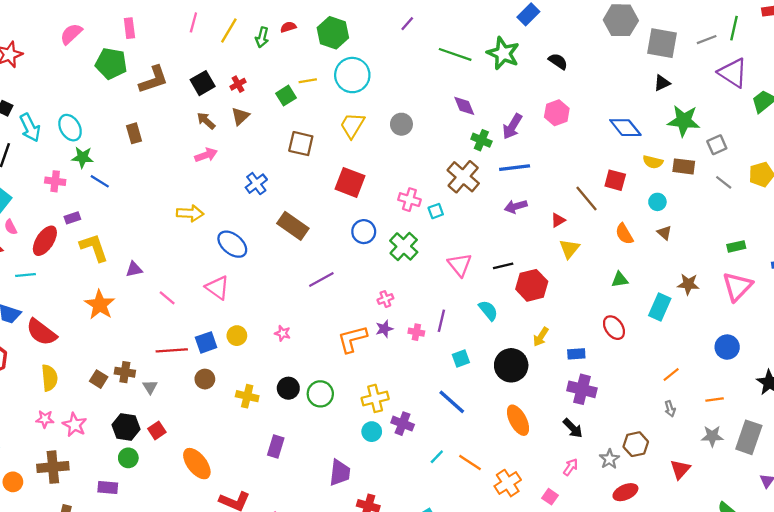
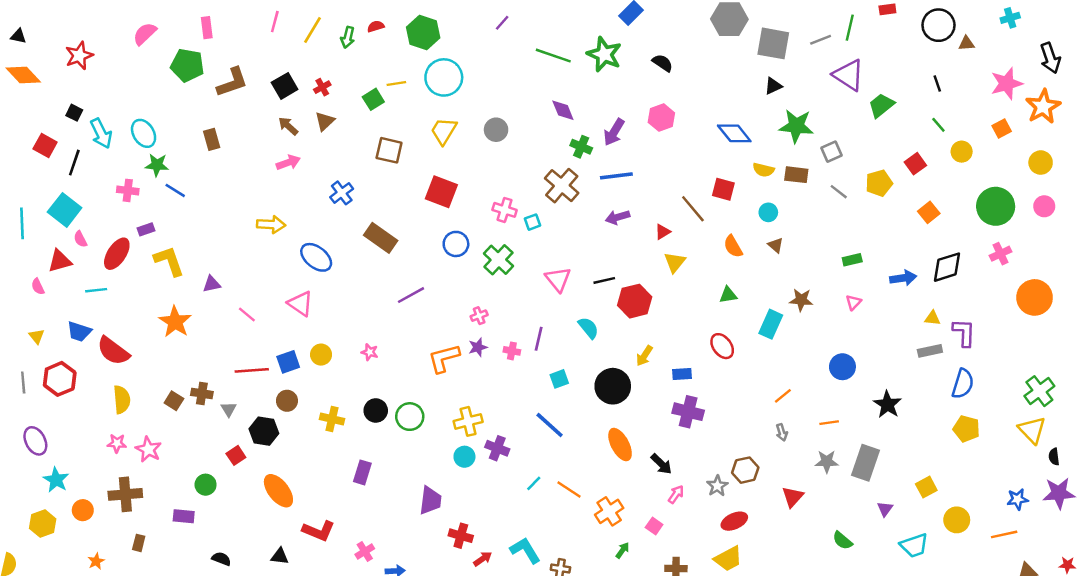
pink triangle: (737, 286) -> (853, 302), size x0.5
black hexagon: (126, 427) -> (264, 431), moved
black arrow: (573, 428) -> (661, 464), moved

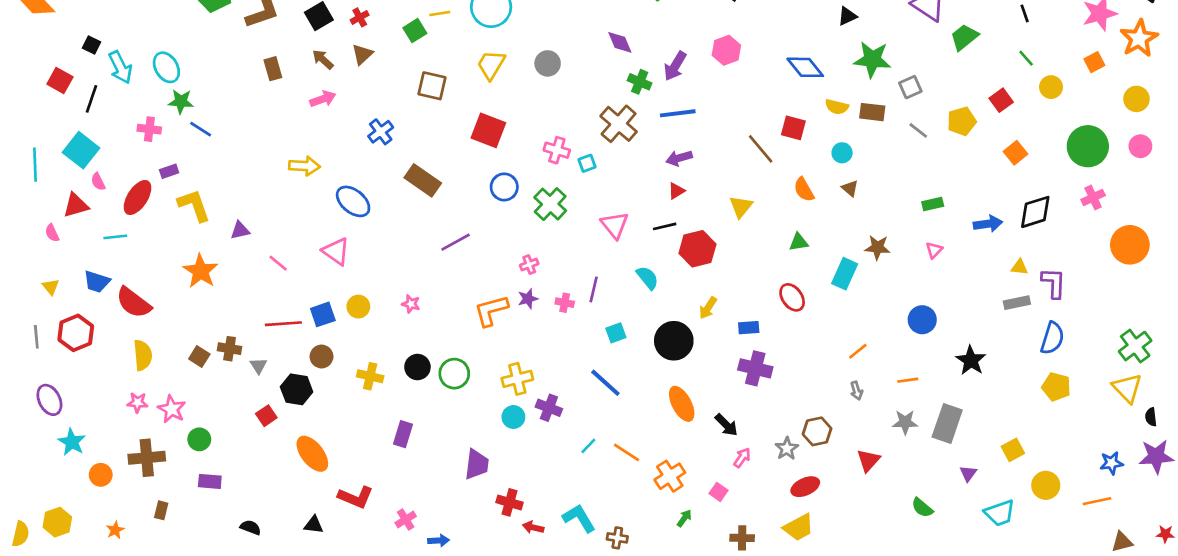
brown rectangle: (212, 139) -> (273, 69), moved
red triangle: (663, 232) -> (676, 191), moved
green circle: (206, 485) -> (199, 439), moved
yellow hexagon: (43, 524) -> (57, 522), moved
red arrow: (483, 559) -> (533, 527), turned -132

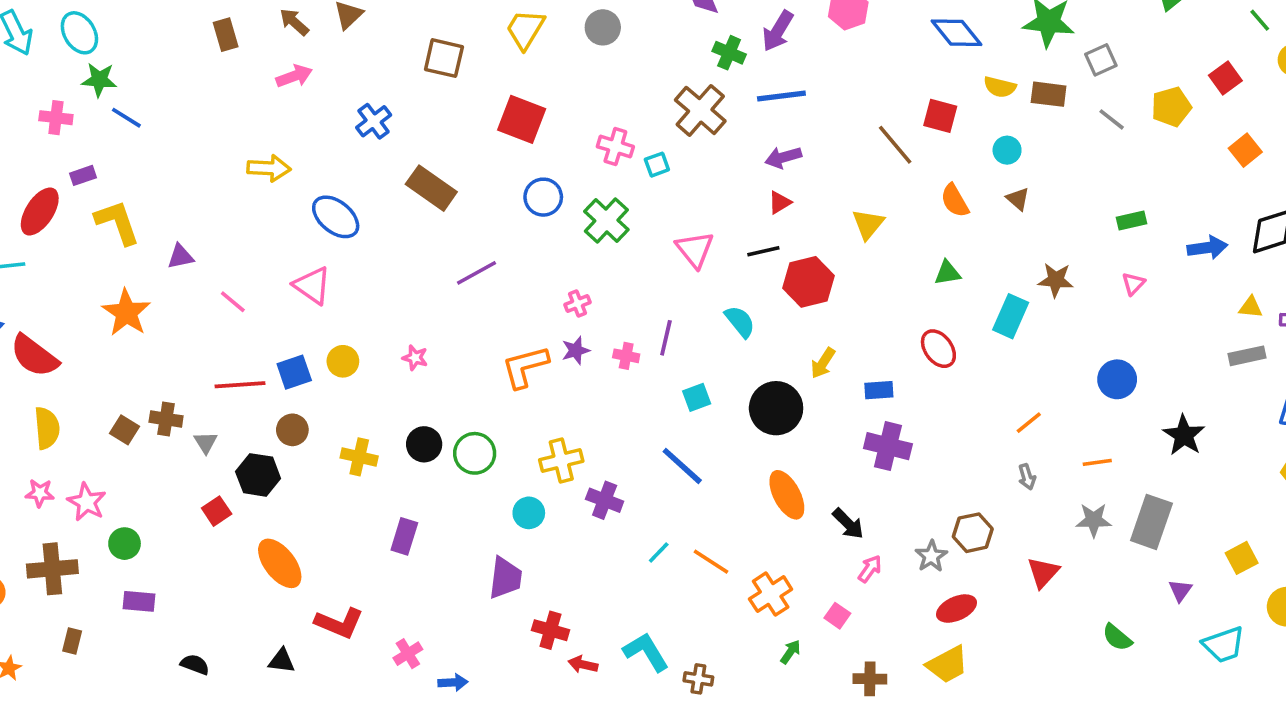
cyan circle: (513, 417) -> (529, 513), moved

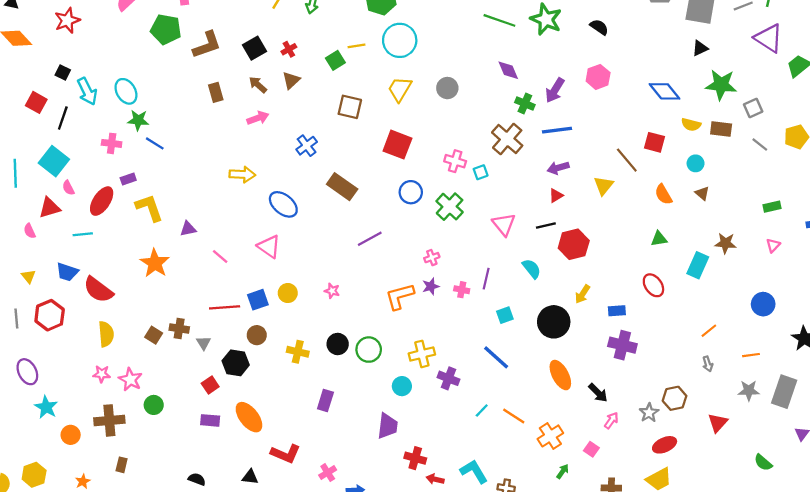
yellow triangle: (868, 224) -> (604, 186), moved
purple rectangle: (139, 601) -> (210, 420), moved

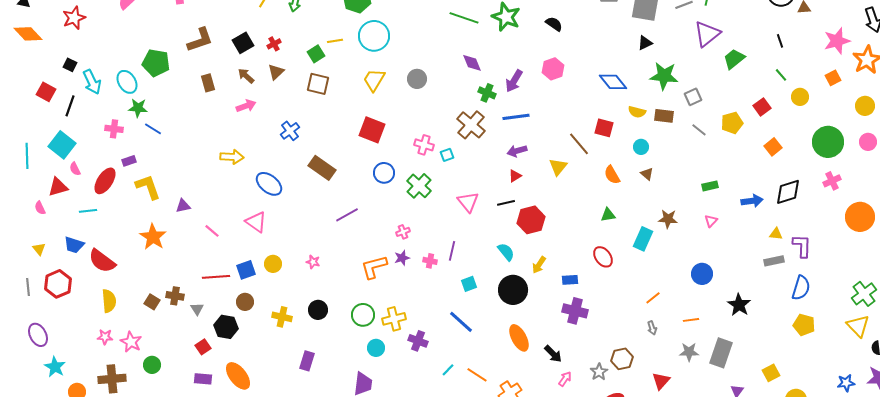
green pentagon: (166, 29) -> (156, 63), moved
purple triangle: (769, 38) -> (707, 34), turned 48
brown square: (350, 107) -> (318, 84), moved
cyan semicircle: (532, 269) -> (506, 252), moved
green circle: (369, 350) -> (363, 315), moved

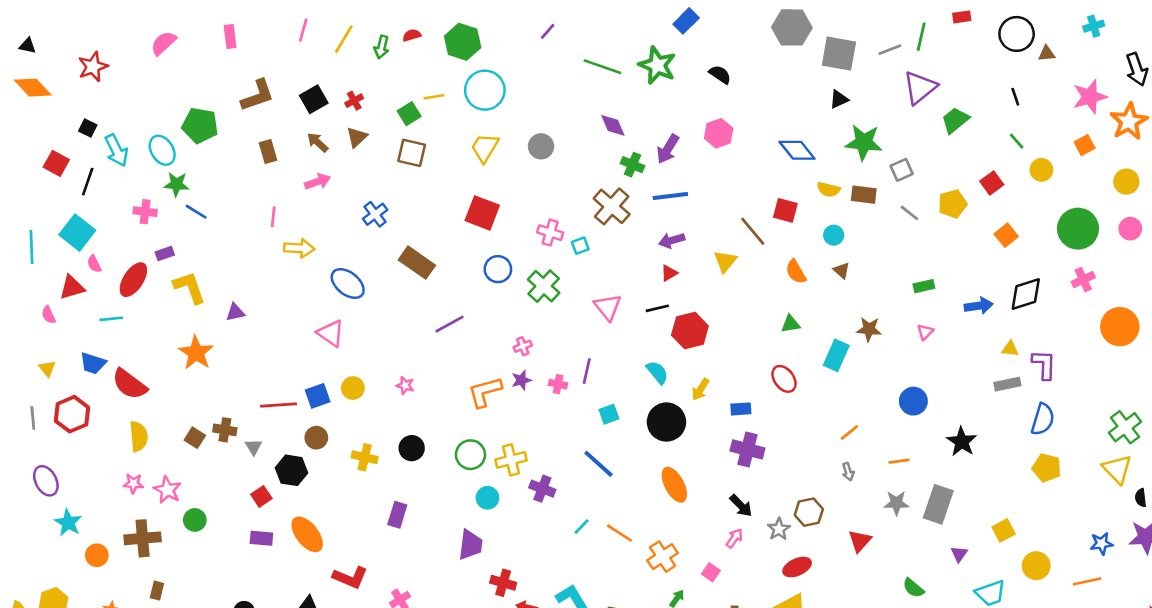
pink line: (212, 231) -> (273, 217), moved, turned 56
black arrow: (553, 354) -> (741, 506), moved

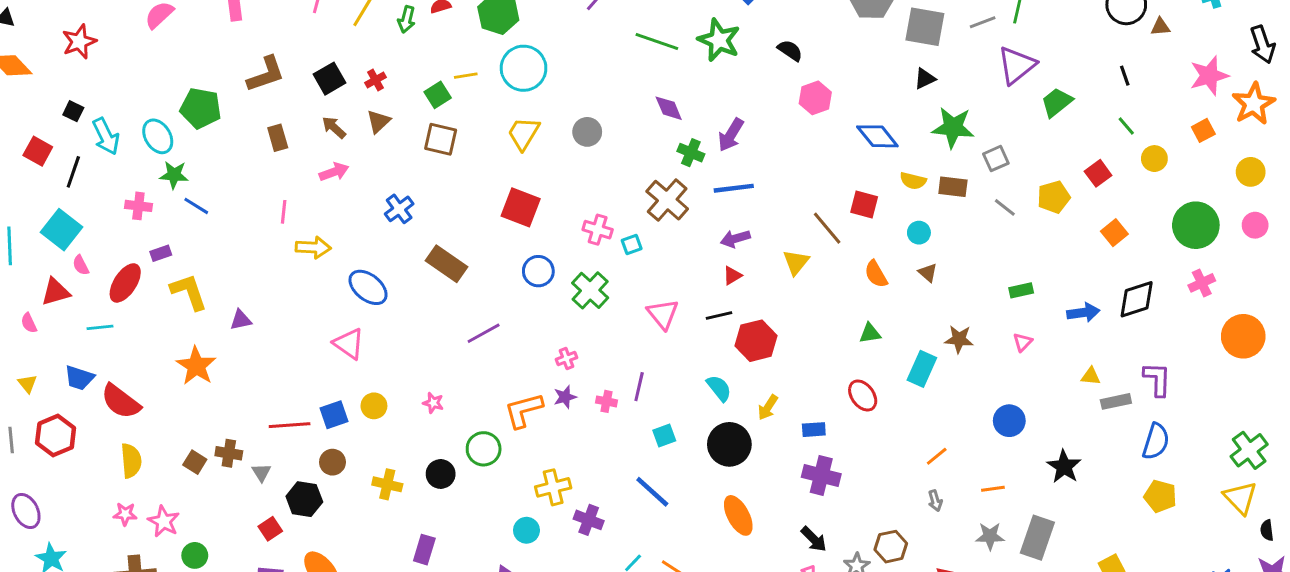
pink hexagon: (719, 133) -> (815, 98), moved
yellow triangle: (1010, 349) -> (1091, 376), moved
green circle: (470, 455) -> (484, 449), moved

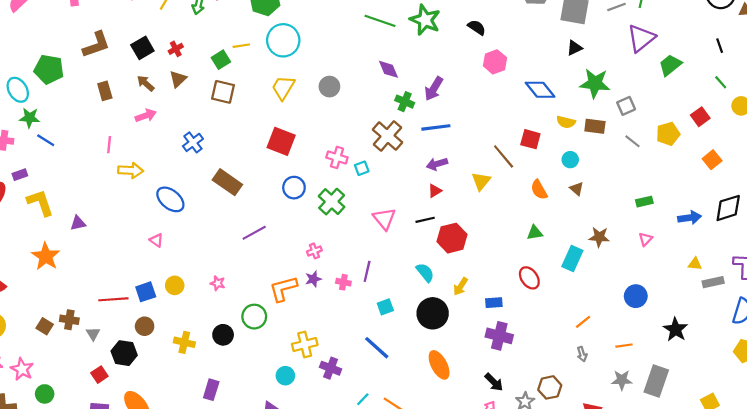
pink triangle: (349, 344) -> (156, 240), size x0.6

